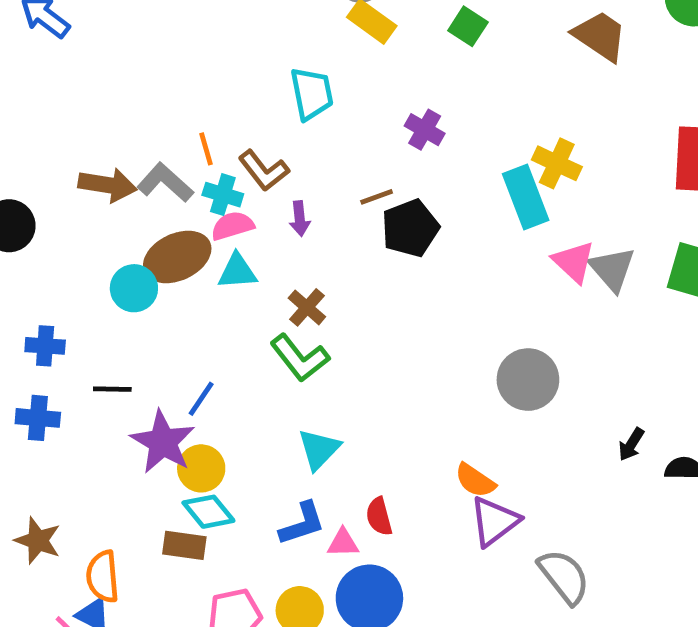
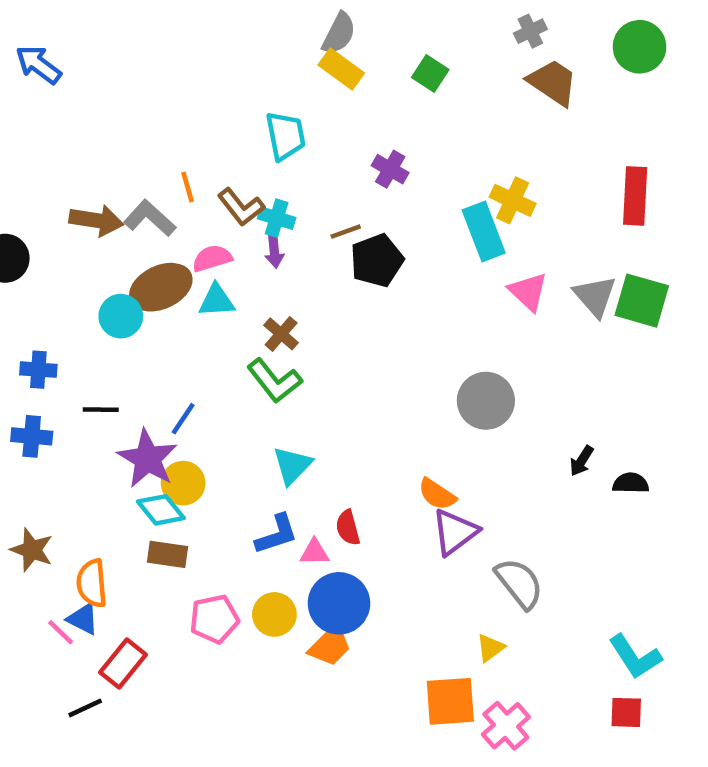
cyan cross: (223, 195) -> (277, 218), moved
gray triangle: (612, 269) -> (595, 296), moved
cyan diamond: (208, 512) -> (161, 510), moved

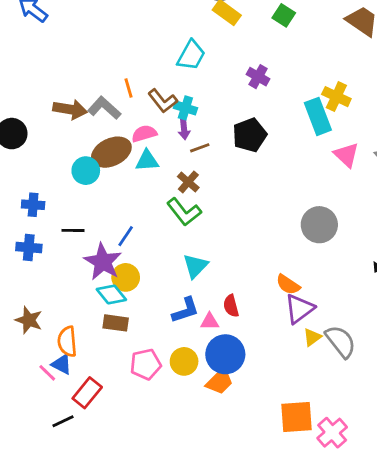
cyan trapezoid: (286, 136) -> (191, 55), turned 40
brown line: (346, 232) -> (200, 148), moved
yellow triangle: (490, 648) -> (312, 337), moved

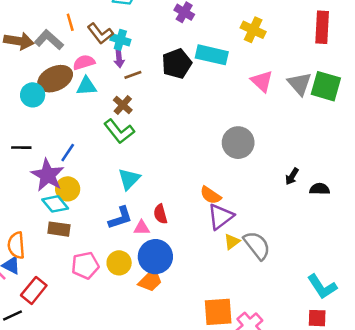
cyan rectangle: (318, 116) -> (212, 55), moved, turned -56

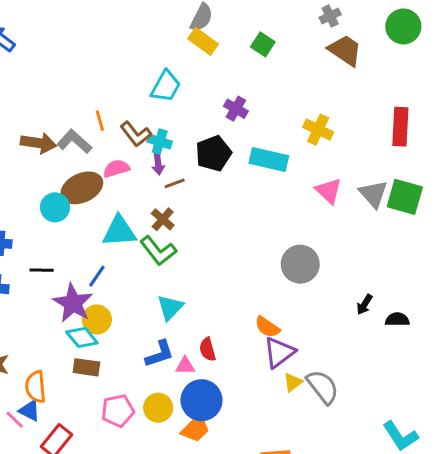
black pentagon: (177, 64) -> (213, 154), moved
cyan triangle: (86, 86) -> (119, 231), moved, size x1.4

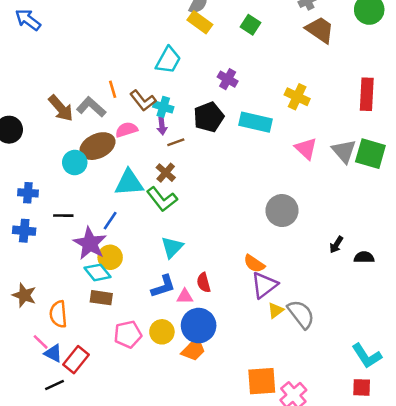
brown arrow: (39, 143) -> (61, 108), turned 40
blue triangle: (30, 411) -> (53, 353), moved

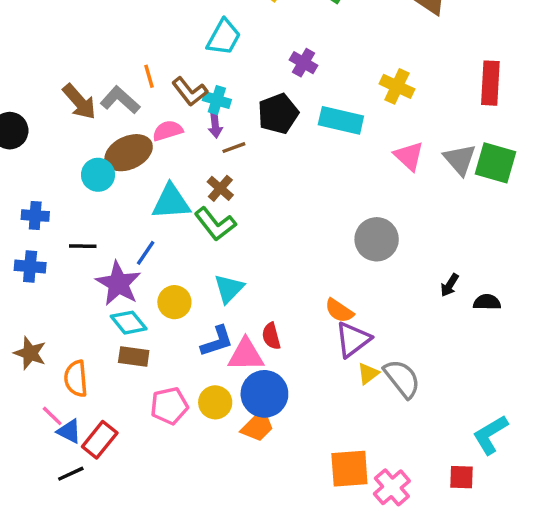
yellow circle: (110, 257) -> (174, 302), moved
pink triangle: (185, 296) -> (246, 355), size x1.6
cyan L-shape: (367, 356) -> (490, 435), turned 92
red square: (362, 387) -> (462, 477), moved

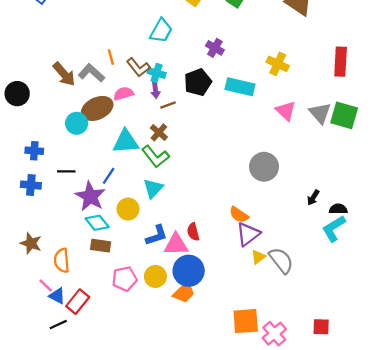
cyan triangle: (229, 289) -> (153, 188), moved
cyan L-shape: (490, 435) -> (334, 228), moved

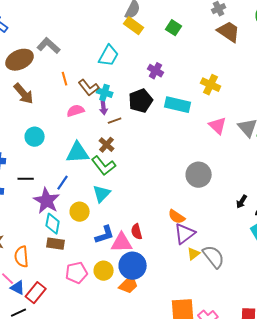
gray L-shape: (91, 73) -> (49, 46), moved
brown ellipse: (97, 108) -> (20, 60), moved
cyan diamond: (97, 223) -> (53, 224), turned 50

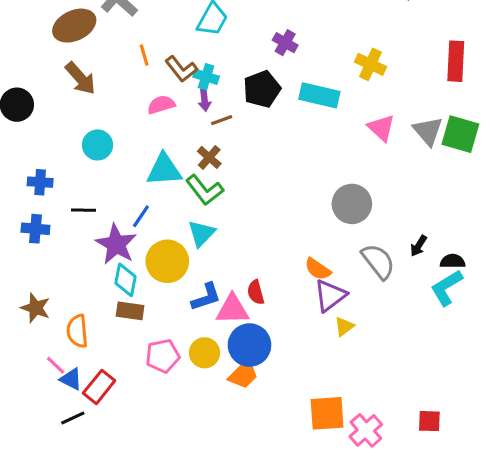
yellow circle: (80, 212) -> (167, 261), size x1.4
gray semicircle: (214, 257) -> (378, 261), moved

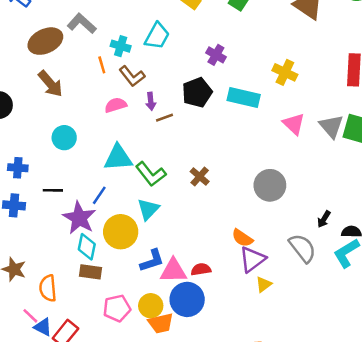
cyan cross: (206, 77) -> (121, 46), moved
brown cross: (209, 157) -> (200, 177), moved
gray semicircle: (378, 261) -> (303, 248), moved
red semicircle: (256, 292) -> (201, 269), moved, turned 96
orange trapezoid: (243, 375) -> (161, 323), moved, turned 32

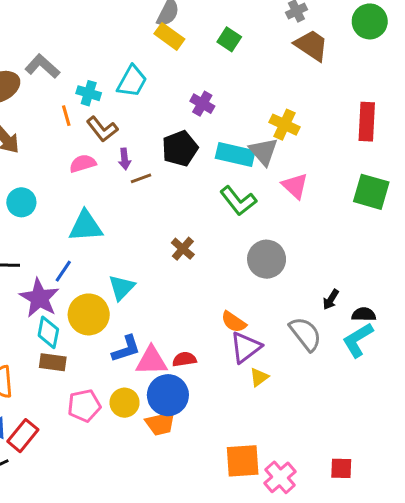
gray triangle: (331, 126) -> (264, 151), moved
green L-shape: (151, 174) -> (238, 201), moved
orange trapezoid: (161, 323) -> (160, 424), moved

